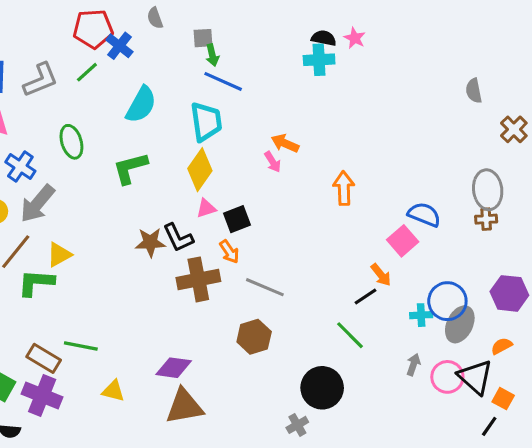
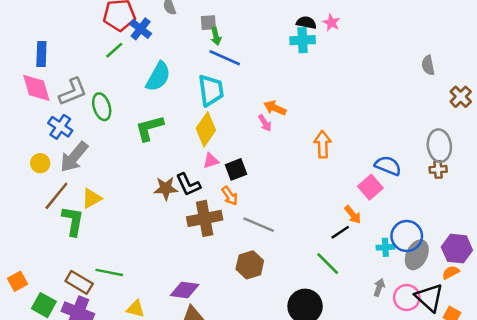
gray L-shape: (41, 80) -> (73, 92), moved
green L-shape: (36, 283) -> (73, 221), turned 96
purple hexagon: (509, 293) -> (457, 249), moved

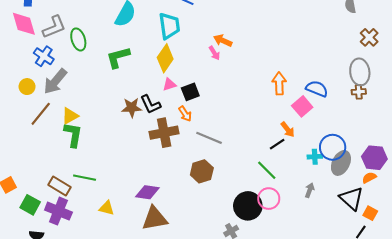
brown cross: (461, 97) -> (369, 37), moved
orange arrow: (323, 144) -> (279, 83), moved
green L-shape: (73, 221) -> (73, 135), moved
pink circle: (407, 298) -> (269, 199), moved

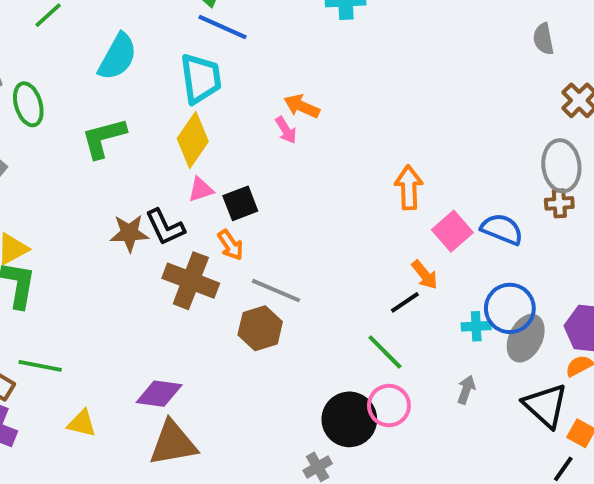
blue semicircle: (317, 89) -> (502, 229), moved
brown cross: (164, 133) -> (191, 281), turned 32
brown hexagon: (202, 171) -> (260, 328), moved

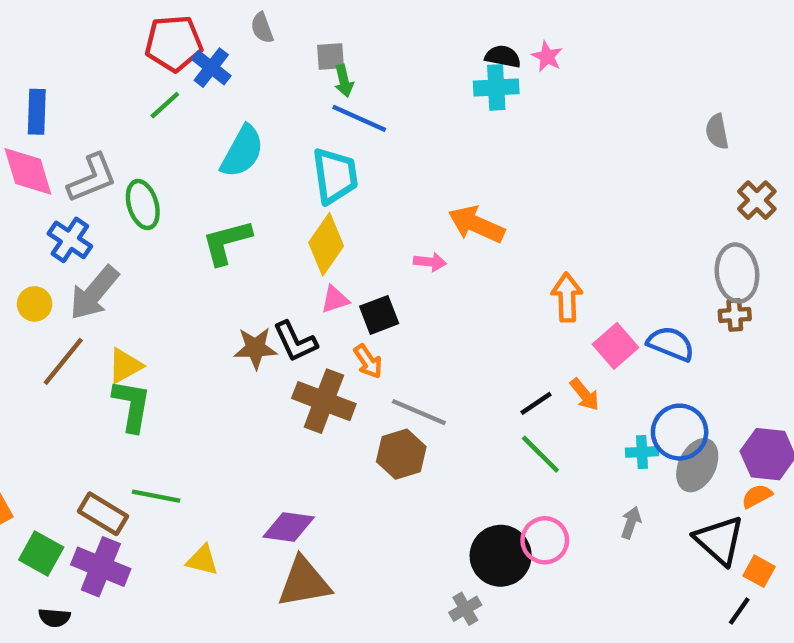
orange arrow: (302, 106) -> (476, 224), moved, size x1.4
pink arrow: (286, 130) -> (430, 262), moved, turned -52
black line: (405, 302) -> (536, 403), moved
green line: (385, 352) -> (540, 454), moved

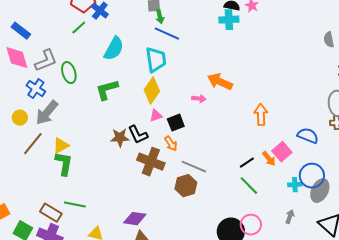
blue rectangle: (37, 112) -> (21, 31), turned -54
pink square: (615, 346) -> (282, 152), moved

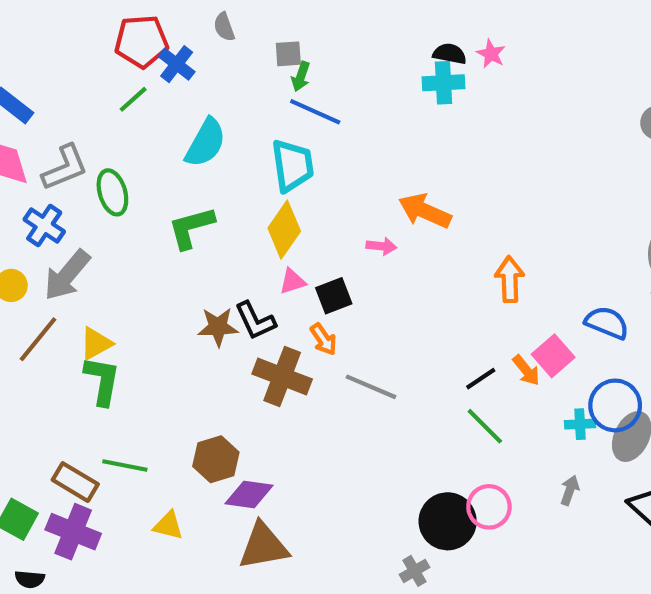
green arrow: (160, 17) -> (301, 77), turned 32
brown hexagon: (186, 186) -> (216, 459), moved

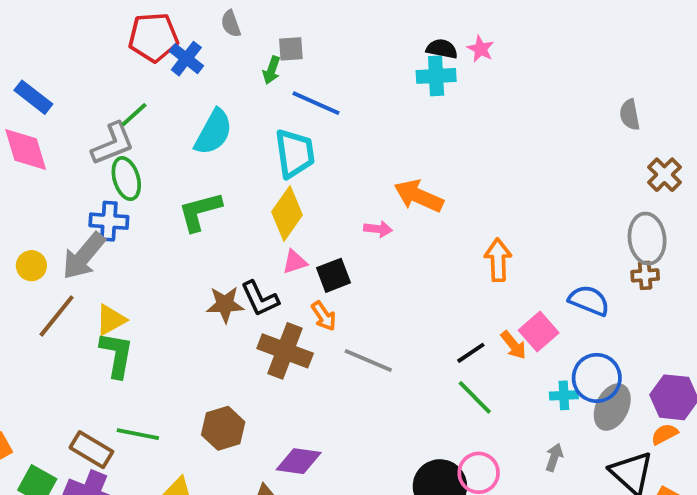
green arrow: (301, 77) -> (271, 70), moved
green line: (133, 99) -> (134, 115), moved
gray L-shape: (65, 168) -> (113, 144), moved
blue cross: (44, 225) -> (109, 221), moved, turned -30
purple diamond: (249, 494) -> (299, 461), moved

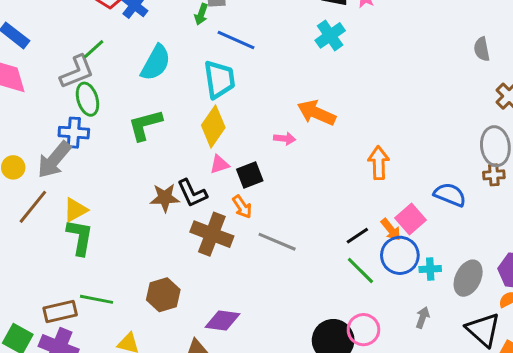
cyan cross: (436, 76) -> (330, 35), moved, turned -32
blue circle: (597, 378) -> (400, 255), moved
brown rectangle: (91, 450) -> (60, 311), turned -44

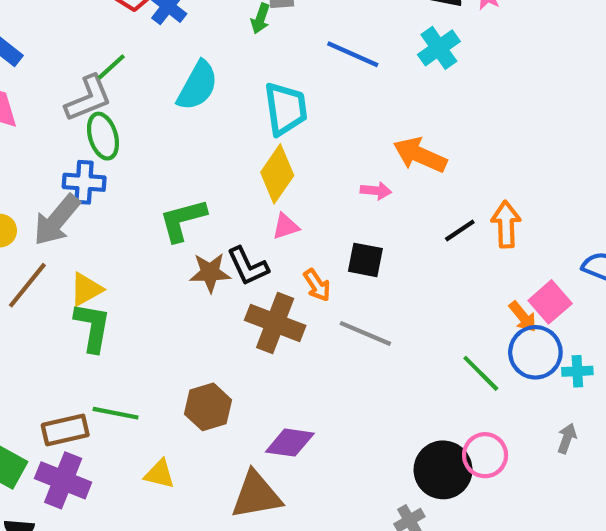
blue line: (236, 40) -> (353, 54), moved
green L-shape: (145, 125) -> (183, 220), moved
black square: (250, 175) -> (365, 260), moved, turned 32
black line: (357, 236) -> (460, 231), moved

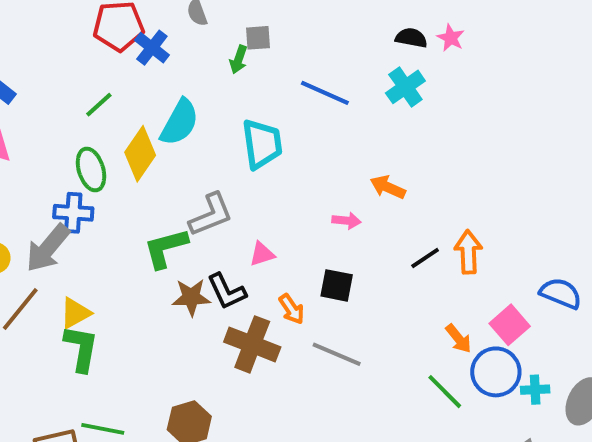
gray L-shape: (88, 98) -> (211, 215), moved
orange arrow: (420, 155) -> (388, 187), size x0.7
yellow diamond: (277, 174) -> (140, 154), moved
orange arrow: (523, 317) -> (459, 339), moved

